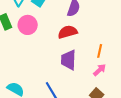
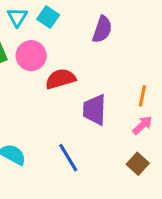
red semicircle: (68, 32) -> (60, 79), moved

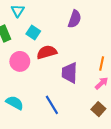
cyan square: (48, 17) -> (33, 32), moved
pink circle: (31, 56) -> (20, 61), moved

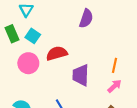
cyan square: (33, 32) -> (33, 36), moved

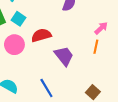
purple trapezoid: (81, 75) -> (64, 56), turned 140
pink arrow: (114, 86) -> (101, 28), moved

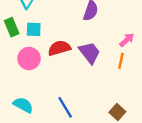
cyan square: (19, 19) -> (34, 29), turned -32
purple trapezoid: (64, 56) -> (90, 53), moved

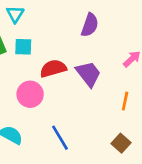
pink circle: (29, 58) -> (30, 94), moved
orange line: (121, 61) -> (125, 101), moved

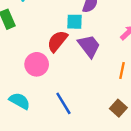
cyan square: (23, 47) -> (74, 22), moved
red semicircle: (53, 68) -> (57, 41), turned -35

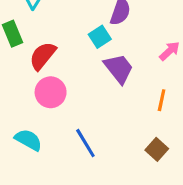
cyan square: (74, 22) -> (100, 37), turned -35
red semicircle: (57, 41) -> (43, 56), moved

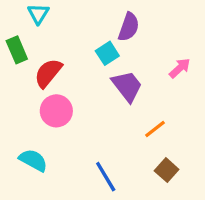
orange line: (162, 100) -> (155, 129), moved, turned 40
blue line: (85, 143) -> (106, 177), moved

